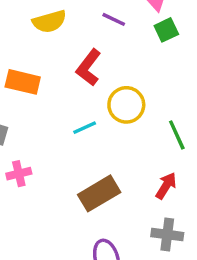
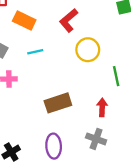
cyan line: (85, 128) -> (35, 52), moved
red arrow: (166, 186) -> (102, 107), turned -42

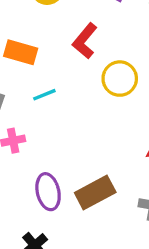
brown rectangle: (58, 103) -> (95, 193), moved
purple ellipse: (54, 146) -> (48, 192), moved

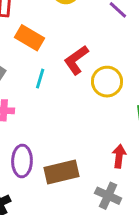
red L-shape: (85, 41) -> (76, 60), moved
cyan line: (44, 95) -> (40, 79), turned -66

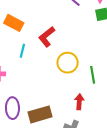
yellow circle: (107, 82) -> (68, 63), moved

